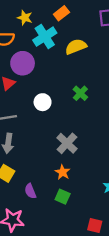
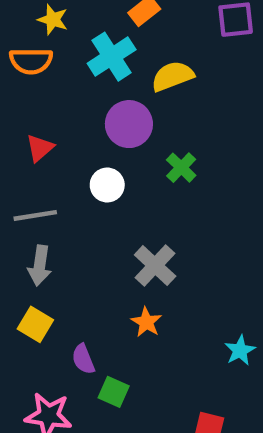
yellow star: (25, 18) -> (53, 20), moved
purple circle: (23, 63) -> (129, 124), moved
green square: (63, 197) -> (114, 392), moved

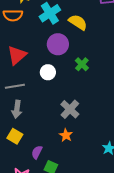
yellow semicircle: (172, 76) -> (78, 22), turned 54
red triangle: (40, 148) -> (17, 55), size x1.5
purple semicircle: (83, 359) -> (37, 152), turned 48

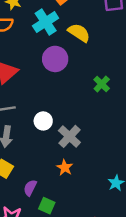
green cross: (82, 64) -> (102, 84), moved
white circle: (48, 72) -> (43, 121), moved

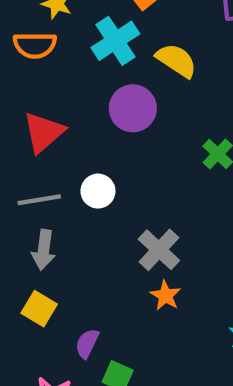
white circle: (43, 121) -> (98, 191), moved
orange star: (65, 167) -> (165, 296), moved

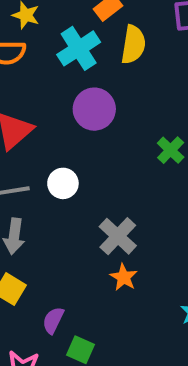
yellow semicircle: (176, 60) -> (133, 45), moved, turned 66

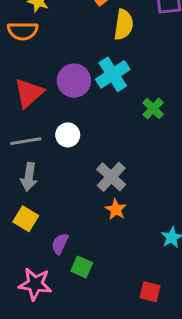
cyan cross: (79, 48) -> (113, 74), moved
purple circle: (94, 109) -> (74, 81), moved

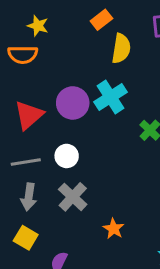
gray cross: (111, 177) -> (73, 197), moved

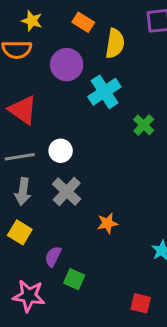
orange rectangle: (101, 20) -> (83, 22), moved, turned 70
purple circle: (73, 103) -> (67, 65), moved
red triangle: (29, 115) -> (23, 110), turned -44
orange star: (114, 229) -> (107, 223), turned 30

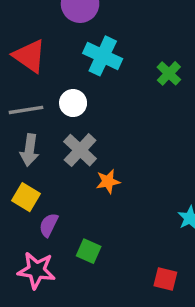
cyan cross: (104, 92) -> (103, 56), moved, turned -32
orange star: (107, 223) -> (108, 181), moved
purple semicircle: (53, 256) -> (49, 225), moved

